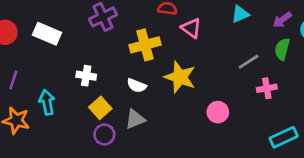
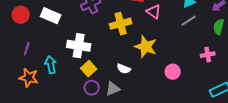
gray line: (249, 62) -> (189, 21), moved
white cross: (86, 76) -> (79, 46), size x1.6
white semicircle: (137, 85) -> (124, 69), moved
gray triangle: (135, 119) -> (113, 89), moved

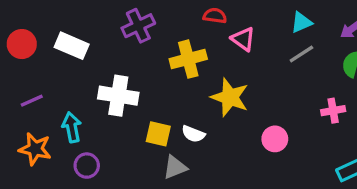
purple line: (27, 49) -> (32, 101), turned 48
yellow square: (89, 69) -> (158, 134), moved, turned -35
purple circle: (92, 88) -> (87, 166), moved

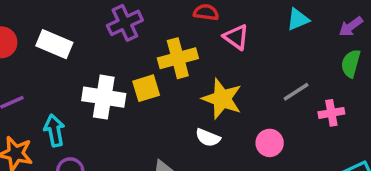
gray line: (301, 54) -> (296, 92), moved
yellow square: (158, 134) -> (146, 88), moved, turned -30
white semicircle: (193, 134) -> (208, 138), moved

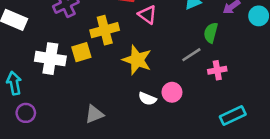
green semicircle: (351, 64) -> (211, 33), moved
white semicircle: (208, 138) -> (147, 99), moved

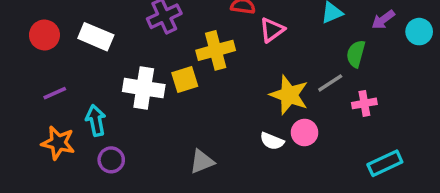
pink triangle: (147, 15) -> (272, 30), turned 48
yellow star: (137, 60) -> (289, 95), moved

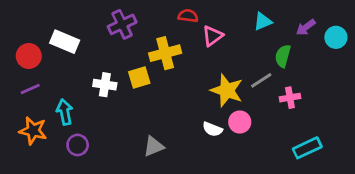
red circle: (44, 35) -> (29, 56), moved
white cross: (144, 88) -> (105, 85), size x0.7

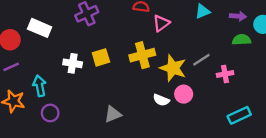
purple arrow: (306, 27) -> (238, 16), turned -140
yellow cross: (165, 53) -> (142, 55), moved
green semicircle: (283, 56) -> (242, 40), moved, turned 72

